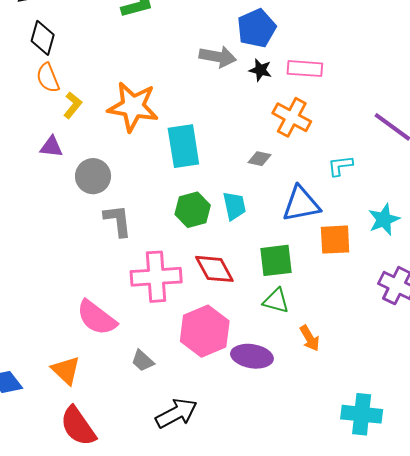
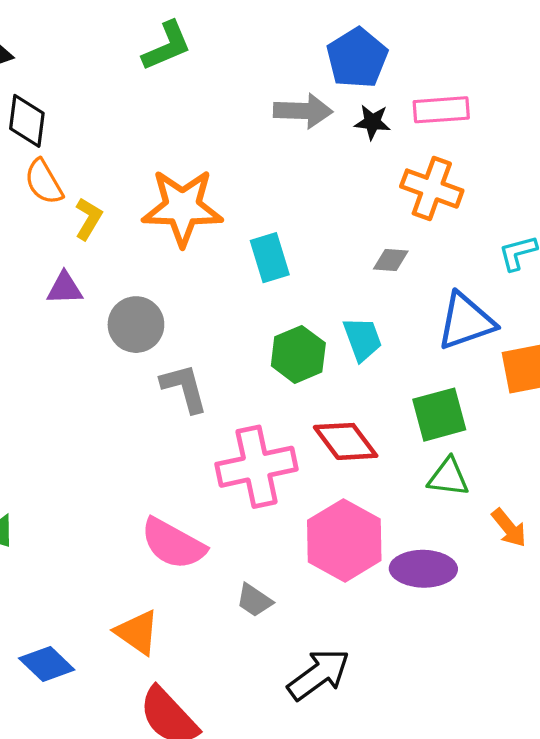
cyan rectangle: (183, 146) -> (270, 258), size x0.7

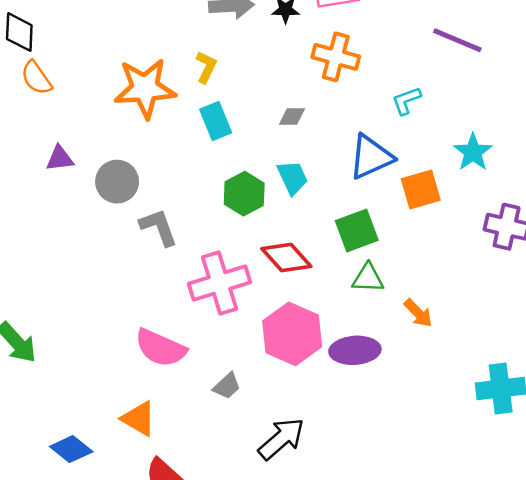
yellow L-shape: (88, 219) -> (206, 67), moved
gray diamond: (391, 260) -> (292, 117), moved
gray trapezoid: (254, 600) -> (227, 386), turned -72

